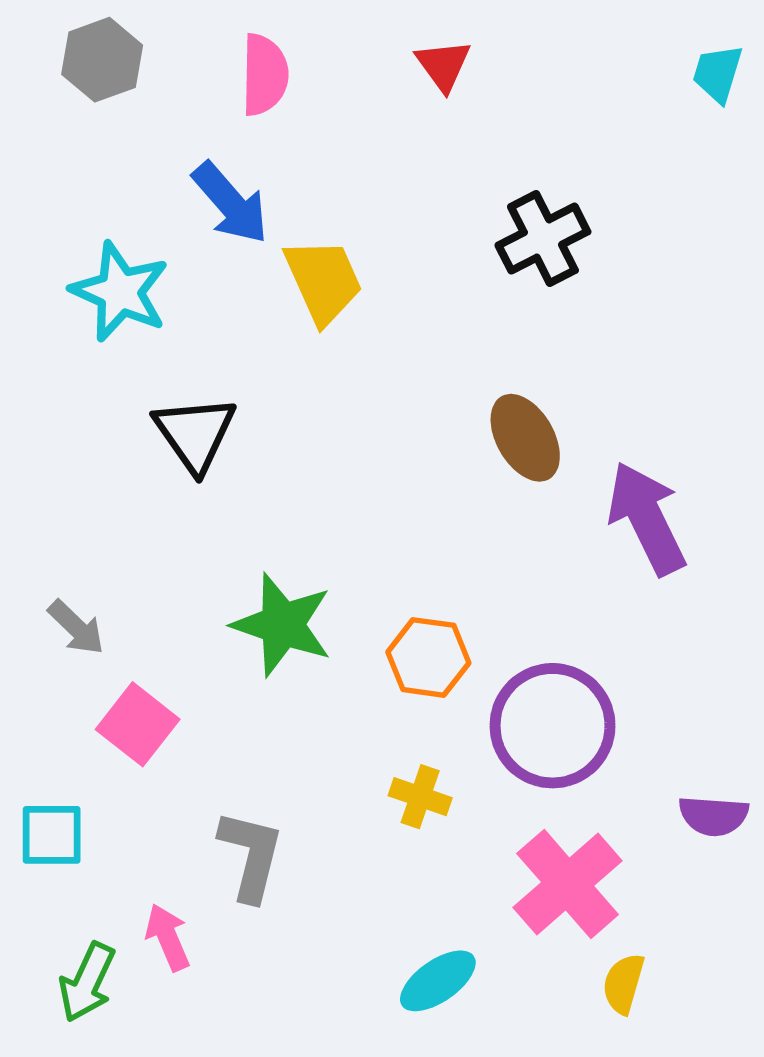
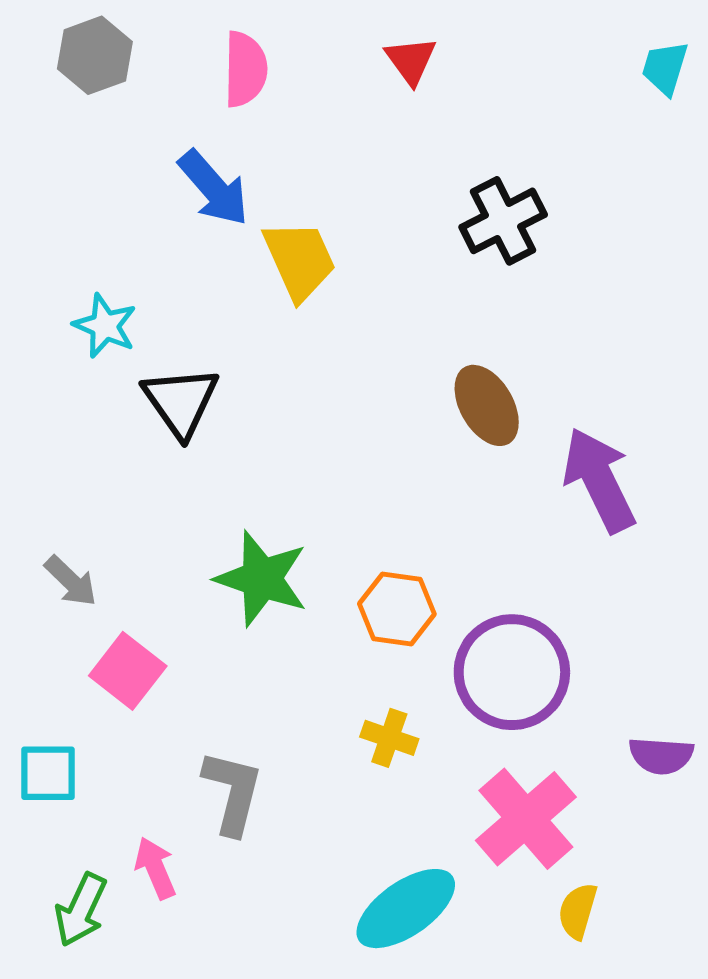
cyan star: (120, 292) -> (105, 326), moved, size x0.7
cyan ellipse: (438, 981) -> (406, 909), size x1.4

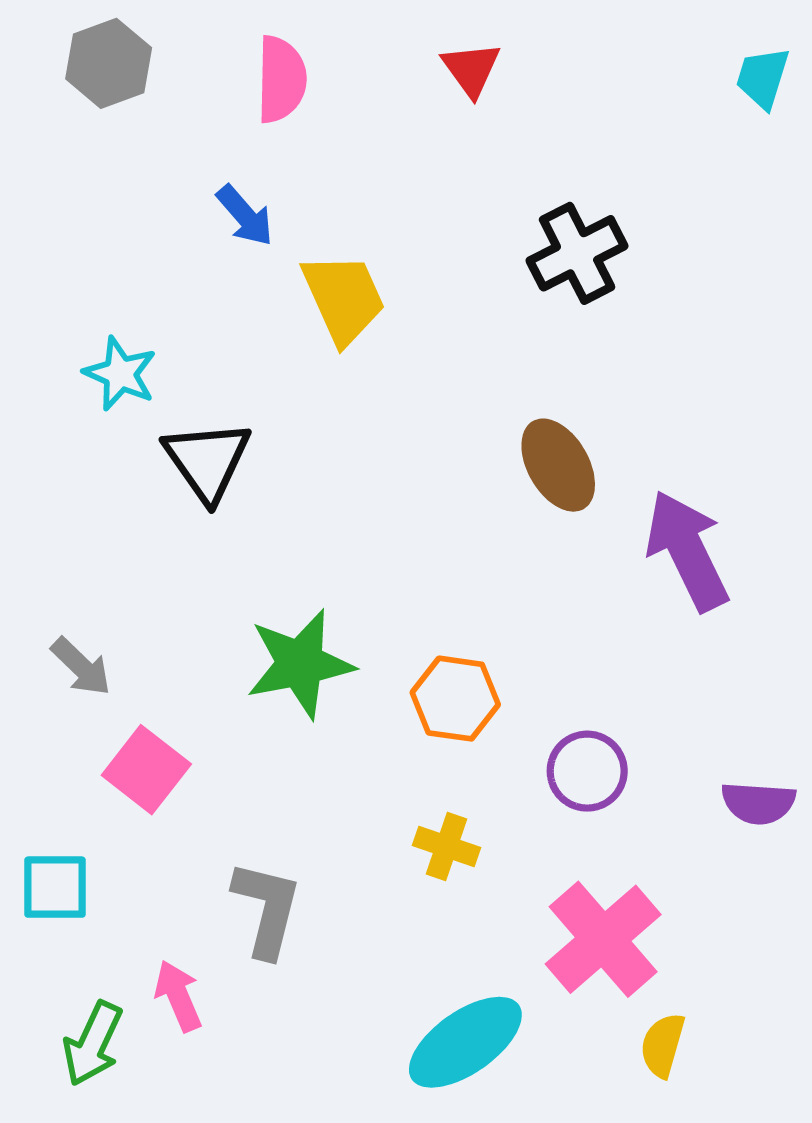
blue arrow: (214, 188) -> (245, 216), size x0.7
green star: (262, 579) -> (300, 664), turned -30
purple circle: (512, 672) -> (587, 771), size x0.6
purple semicircle: (661, 756) -> (758, 803), moved

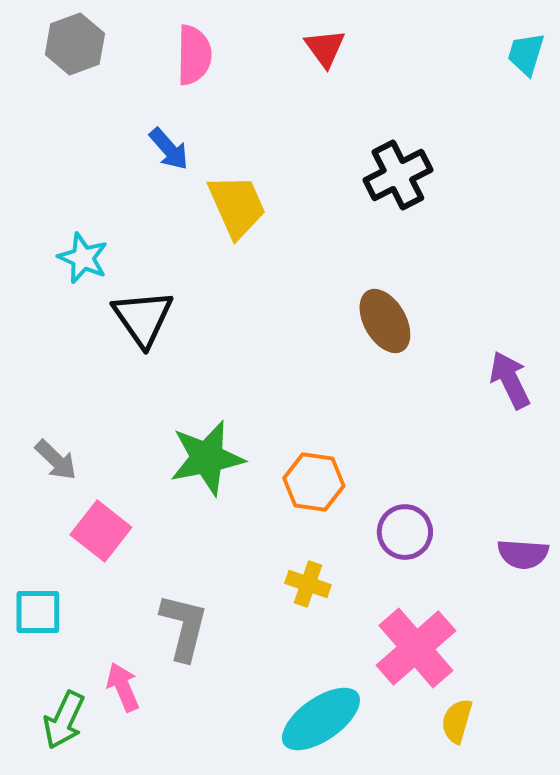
purple arrow: (687, 551) -> (510, 380), moved, size x0.7

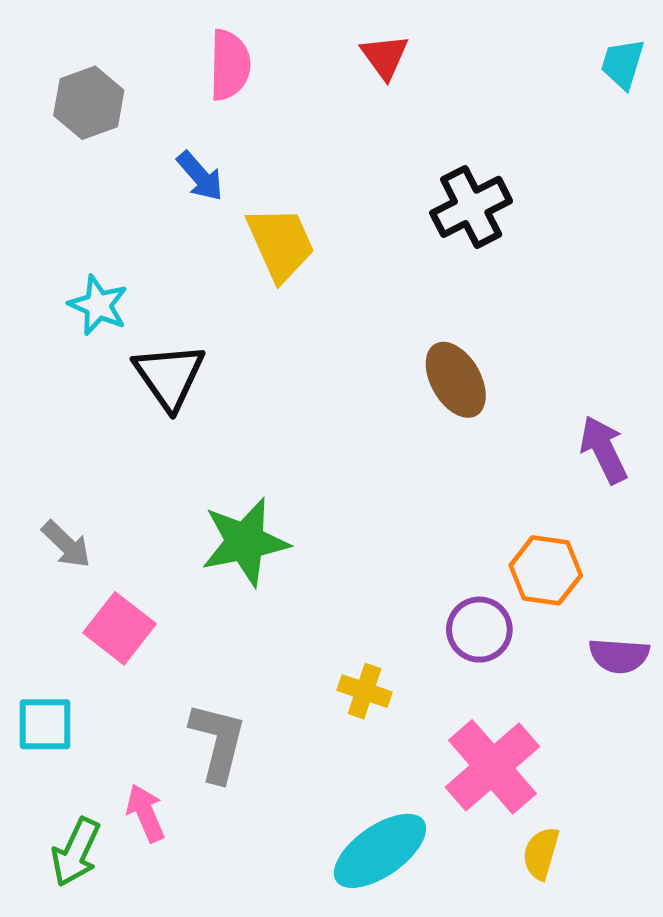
gray hexagon: (75, 44) -> (89, 103), moved
orange hexagon: (314, 482) -> (546, 570), moved

